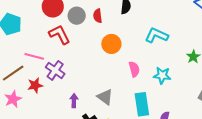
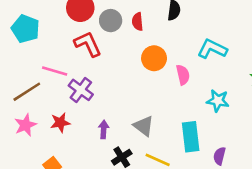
pink semicircle: (134, 69) -> (183, 75), moved
red star: (35, 85) -> (60, 123), moved

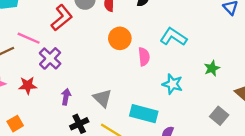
red L-shape: (88, 44) -> (62, 18), turned 68
cyan rectangle: (191, 137) -> (144, 114), turned -76

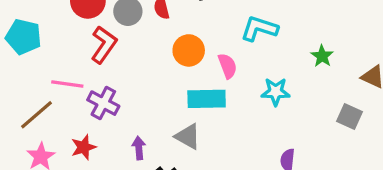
cyan rectangle: (144, 114) -> (207, 99), moved

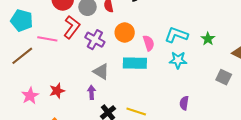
cyan L-shape: (259, 29) -> (176, 35), moved
pink line: (67, 84) -> (47, 39), moved
purple cross: (103, 103) -> (95, 40), moved
brown line: (36, 115) -> (22, 56), moved
gray triangle: (188, 136) -> (101, 72), moved

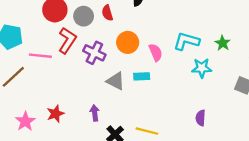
cyan star: (178, 60) -> (202, 68), moved
cyan rectangle: (135, 63) -> (142, 76), size x0.6
gray triangle: (101, 72) -> (116, 81), moved

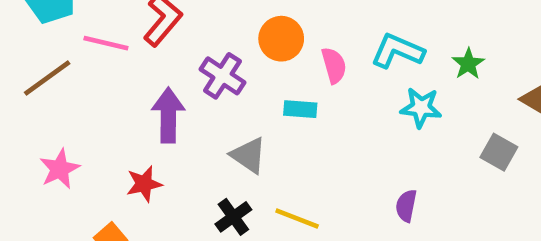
purple cross: (94, 53) -> (222, 76), moved
gray triangle: (116, 81) -> (248, 155), moved
purple arrow: (95, 113) -> (168, 115), moved, size x1.6
red star: (55, 114) -> (144, 184), moved

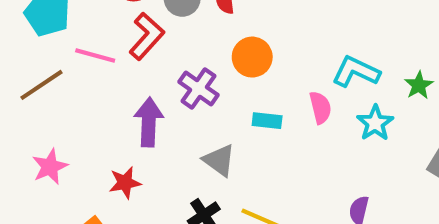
pink semicircle: (334, 65) -> (320, 108), moved
cyan star: (421, 108) -> (375, 123), turned 30

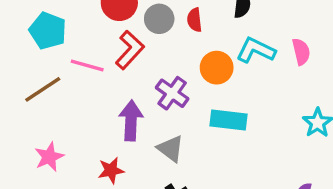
cyan L-shape: (356, 72) -> (256, 50), moved
pink semicircle: (320, 108) -> (301, 52), moved
cyan rectangle: (267, 121) -> (228, 120), size x1.5
gray triangle: (219, 160) -> (170, 149), moved

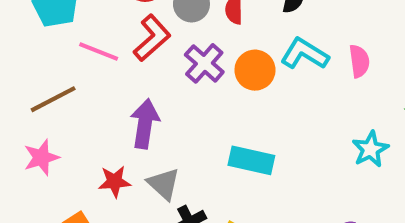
brown line: (43, 89) -> (53, 99), moved
purple cross: (172, 93) -> (204, 63), moved
cyan rectangle: (228, 120) -> (251, 160), moved
gray triangle: (170, 149) -> (164, 184), moved

